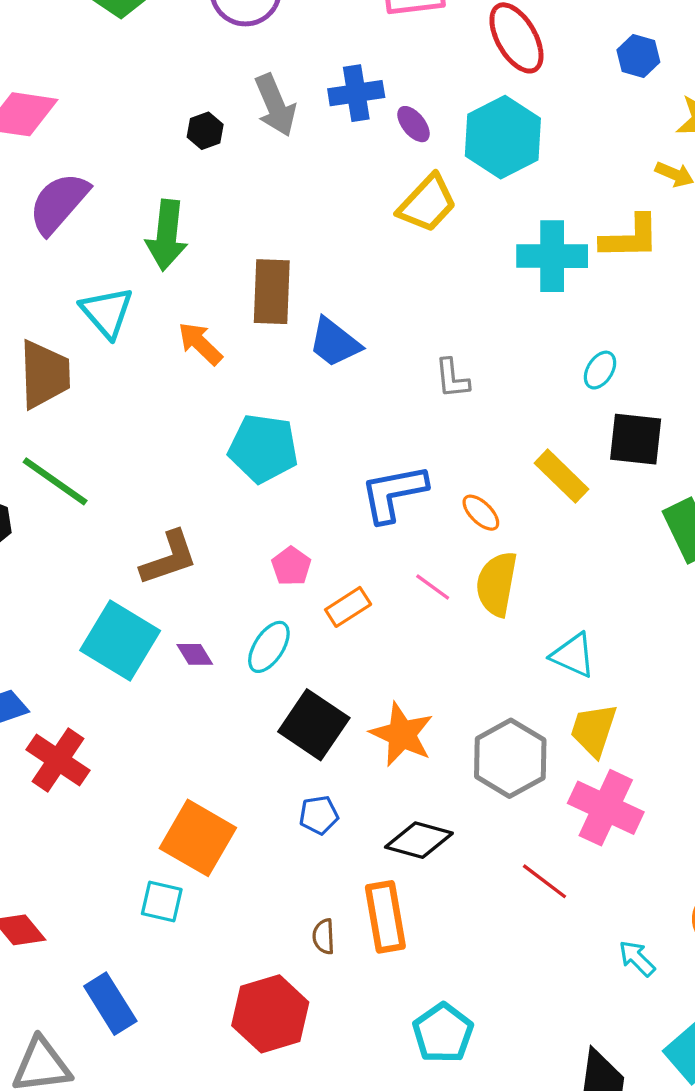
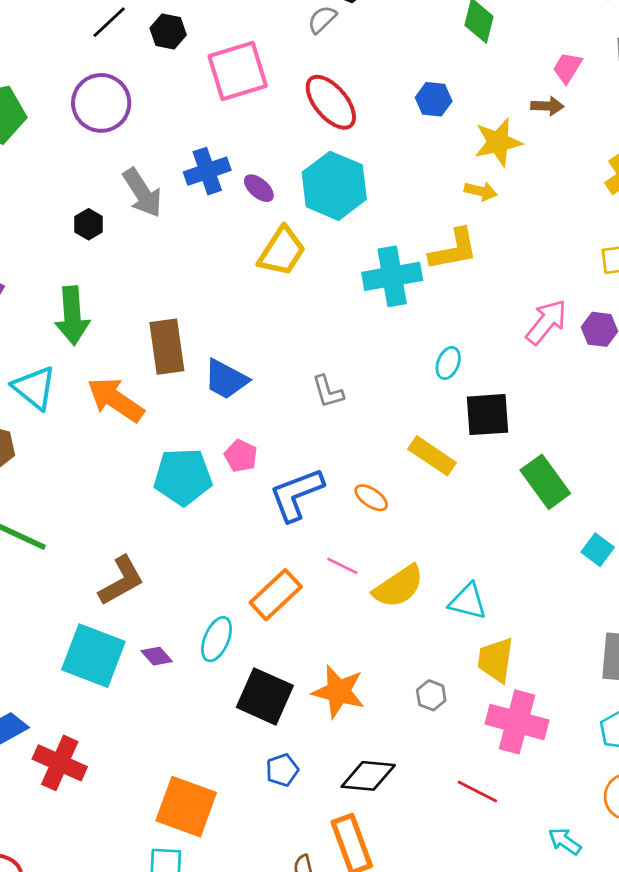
orange arrow: (200, 343) -> (116, 400), size x1.4
pink pentagon: (291, 566) -> (241, 456), moved
yellow semicircle: (497, 584) -> (399, 587), moved, turned -124
orange rectangle: (348, 607) -> (276, 595), size x1.4
gray hexagon: (510, 758) -> (431, 695), size x0.5

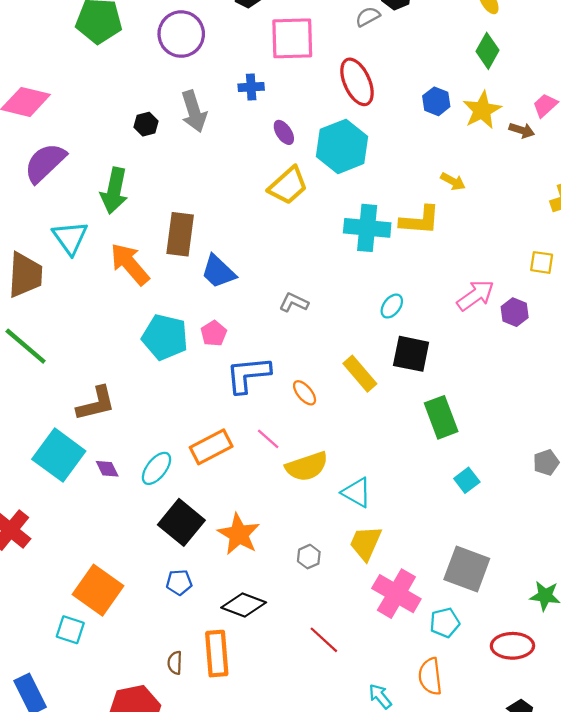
yellow star: (498, 142) -> (482, 110), moved, turned -30
blue cross: (207, 171) -> (251, 87), moved, size x0.7
gray L-shape: (328, 392) -> (294, 303), turned 116
pink cross: (517, 722) -> (396, 594), moved

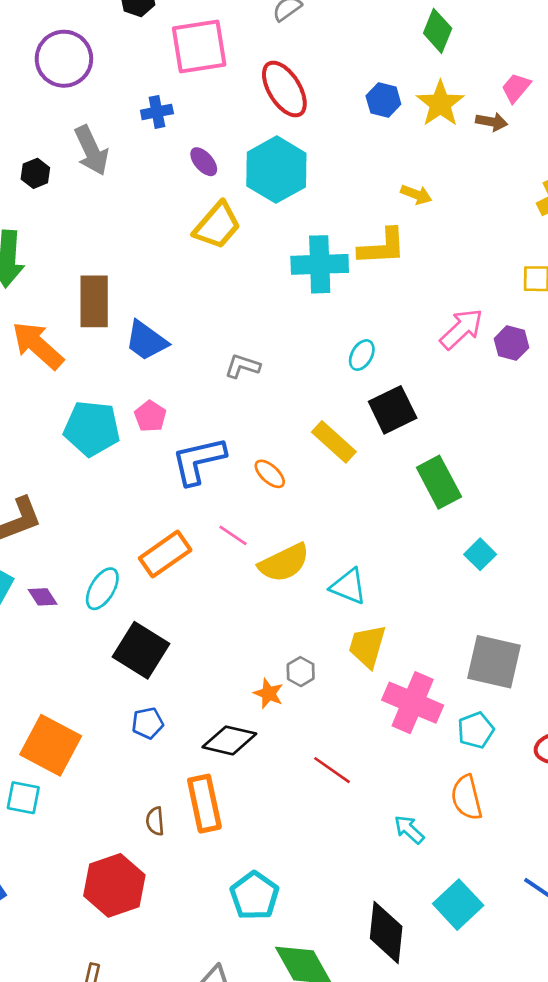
black square: (411, 354) -> (393, 410), turned -30
orange star: (239, 534) -> (269, 693), moved, size x0.6

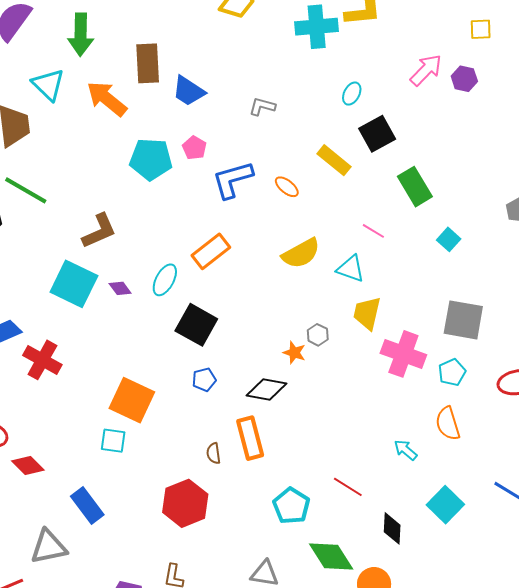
pink line: (233, 535) -> (373, 231), moved
red line: (332, 770) -> (348, 487), moved
black diamond: (386, 932) -> (392, 528), size x0.7

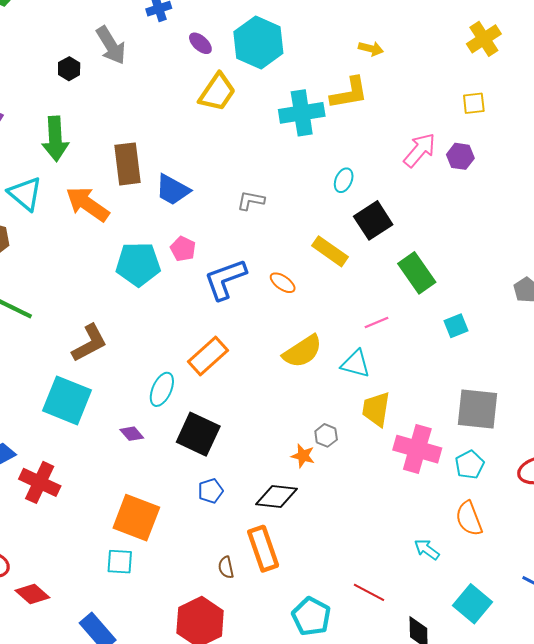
pink line: (373, 231) -> (377, 322), turned -50
cyan square: (449, 239) -> (456, 326), turned 30
purple diamond: (120, 288) -> (132, 434), moved

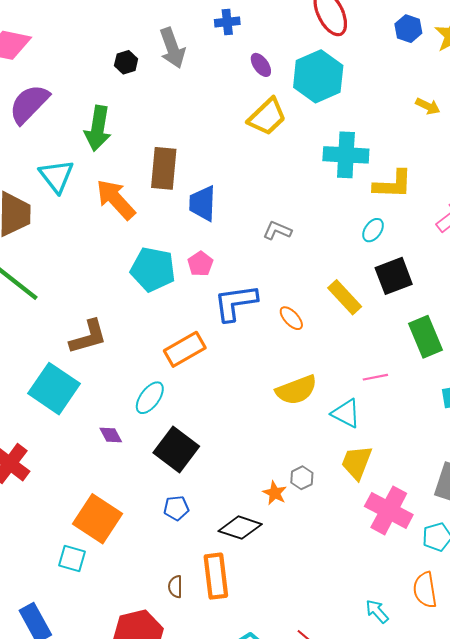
yellow L-shape: (349, 93) -> (393, 184), moved
blue trapezoid: (173, 190) -> (203, 203), turned 51
orange rectangle: (208, 356) -> (185, 349), moved

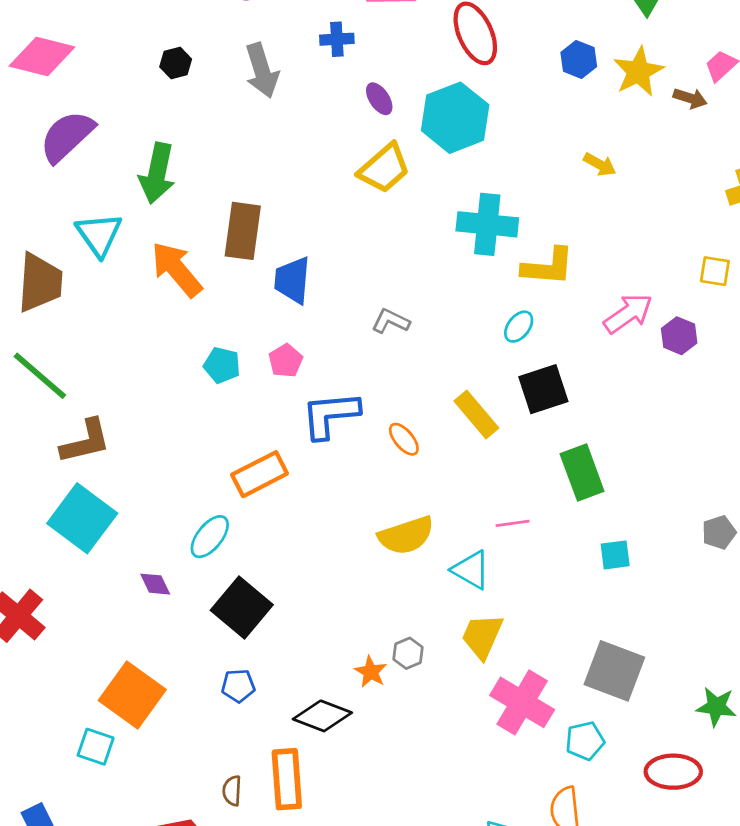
black hexagon: (126, 62) -> (176, 63), moved
cyan pentagon: (153, 269) -> (222, 365), size x0.6
brown L-shape: (88, 337) -> (86, 441), moved

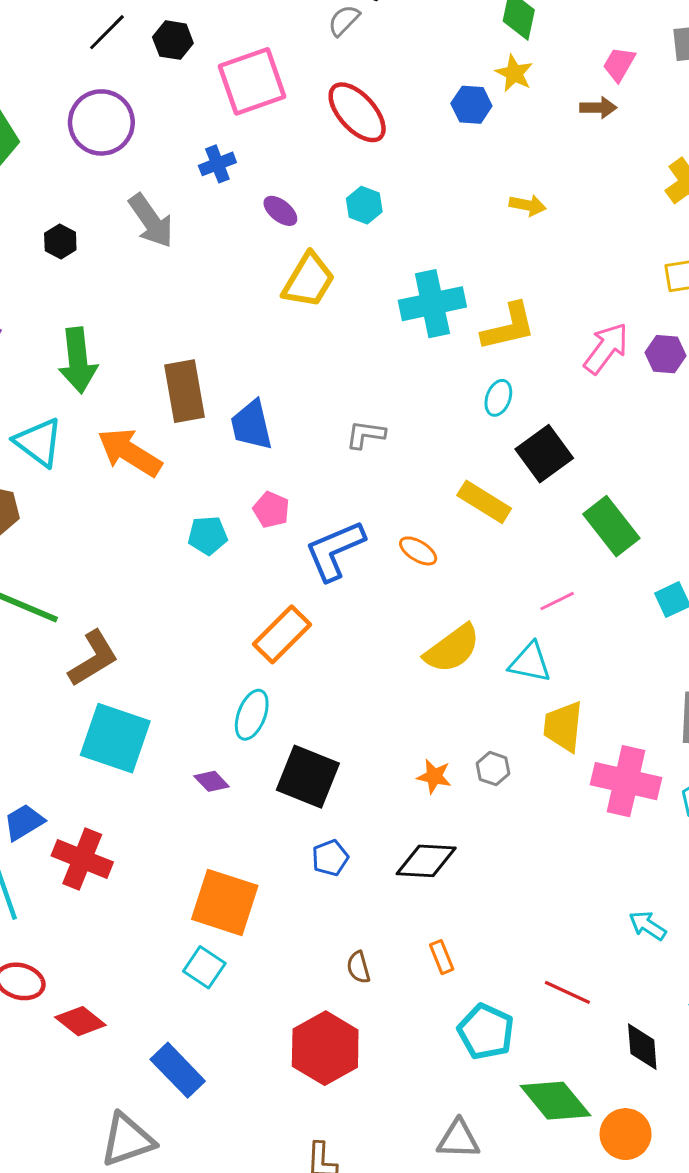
yellow star: (638, 72) -> (514, 73), moved, size x0.7
cyan hexagon: (455, 118) -> (364, 205), size x0.5
orange star: (371, 672) -> (434, 776), moved
cyan square: (96, 747) -> (204, 967), turned 33
orange rectangle: (287, 779) -> (442, 957), moved, size x0.5

